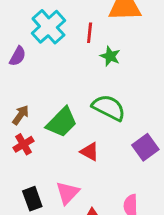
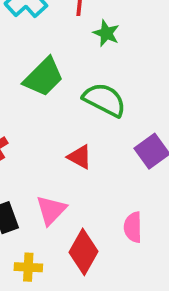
green trapezoid: (62, 122) -> (44, 77), moved

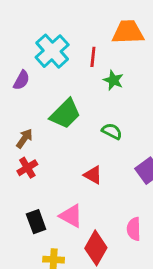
green semicircle: (104, 100) -> (112, 131), size x0.6
pink triangle: (51, 210) -> (71, 216), turned -45

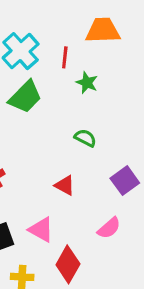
green trapezoid: (65, 114) -> (25, 97), moved
pink semicircle: (134, 229) -> (109, 228), moved, turned -130

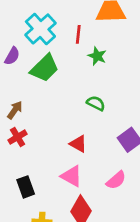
pink triangle: (41, 230) -> (72, 176), moved

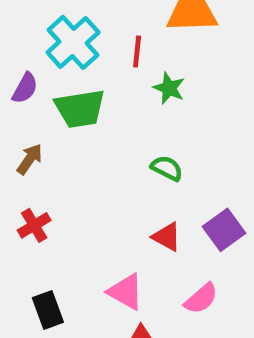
green trapezoid: (45, 68) -> (80, 109), turned 36
brown arrow: (15, 110) -> (30, 159), moved
red triangle: (78, 144) -> (167, 237), moved

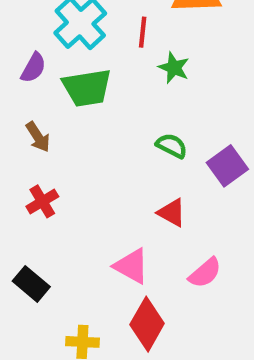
brown arrow: (30, 159) -> (38, 137), turned 112
purple square: (224, 230) -> (227, 166), moved
black rectangle: (48, 310) -> (31, 284), moved, turned -30

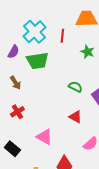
green star: (174, 68) -> (87, 52), moved
pink triangle: (132, 266) -> (44, 137), moved

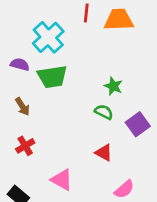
red line: (62, 36) -> (86, 13), moved
purple semicircle: (13, 52) -> (20, 64), turned -104
green star: (87, 52) -> (113, 86), moved

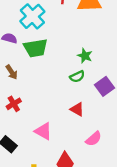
green semicircle: (104, 112) -> (77, 77), turned 128

